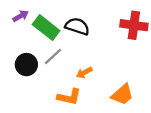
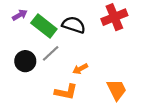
red cross: (134, 25) -> (114, 17), moved, turned -30
orange trapezoid: (122, 95) -> (117, 90), turned -75

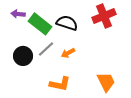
purple arrow: (20, 15) -> (18, 14), turned -144
orange arrow: (80, 69) -> (68, 53), moved

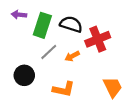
red cross: (104, 16) -> (98, 39), moved
green rectangle: (40, 24) -> (42, 25), turned 70
black circle: (23, 56) -> (24, 75), moved

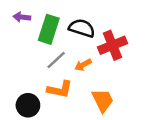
black circle: (24, 75) -> (28, 105), moved
orange trapezoid: (113, 87) -> (103, 100), moved
orange L-shape: (64, 89) -> (60, 89), moved

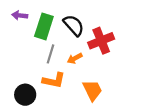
black semicircle: (82, 28) -> (74, 25), turned 30
gray line: (56, 60) -> (51, 54), turned -30

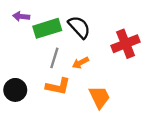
green rectangle: (44, 26) -> (47, 28), turned 55
red cross: (101, 41) -> (126, 44), moved
black circle: (25, 95) -> (15, 90), moved

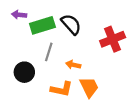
orange arrow: (80, 63) -> (73, 65), moved, turned 40
orange L-shape: (58, 86) -> (62, 89), moved
black circle: (15, 90) -> (24, 72), moved

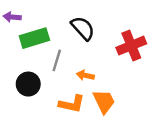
purple arrow: (19, 15) -> (12, 17), moved
green rectangle: (42, 25) -> (34, 38), moved

